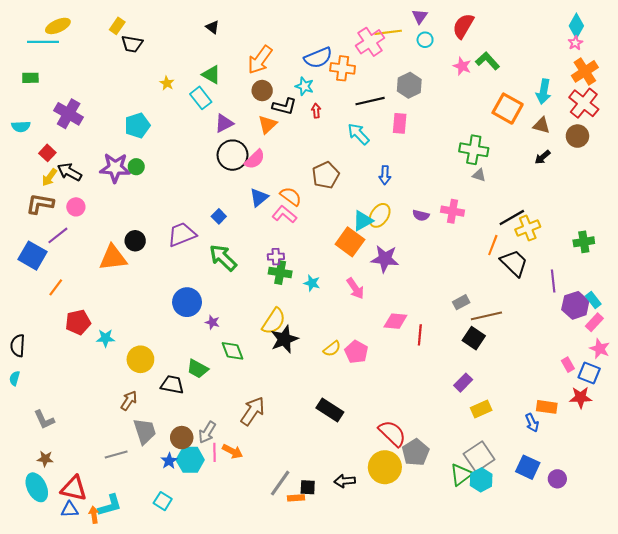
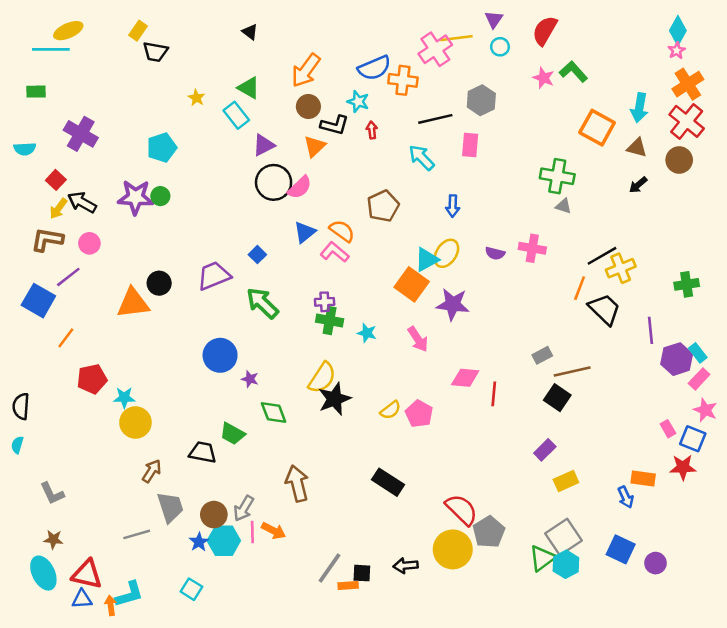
yellow circle: (140, 359) -> (135, 422), moved
brown arrow: (253, 411) -> (297, 483), turned -48

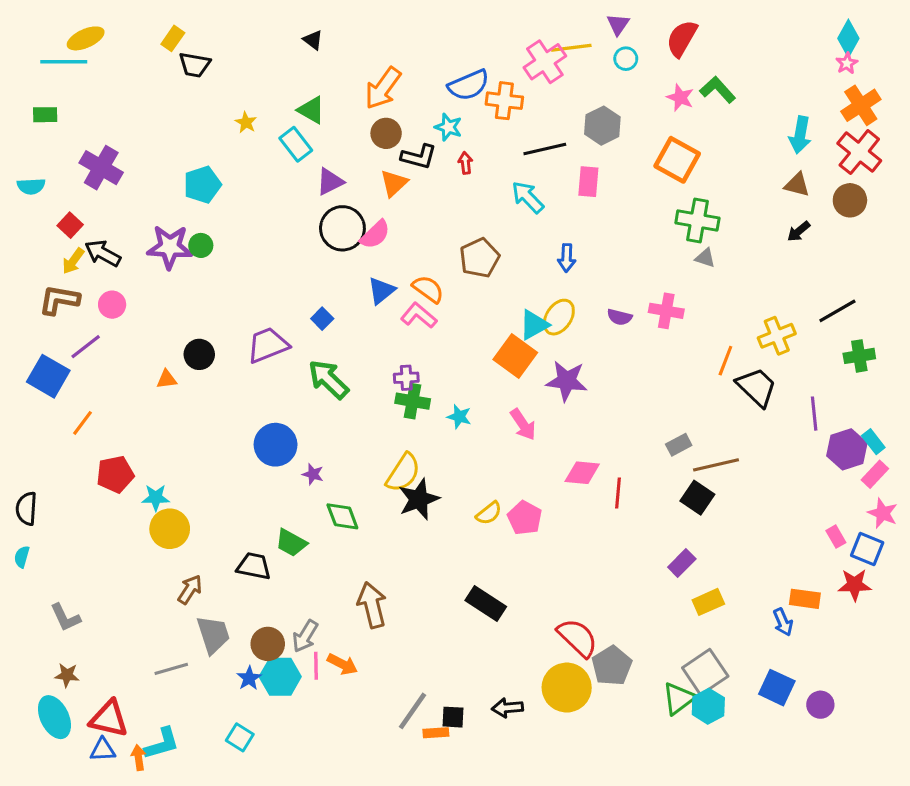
orange square: (597, 128) -> (677, 160), moved
black line: (602, 256) -> (837, 311), moved
orange triangle: (133, 303) -> (167, 379), size x0.5

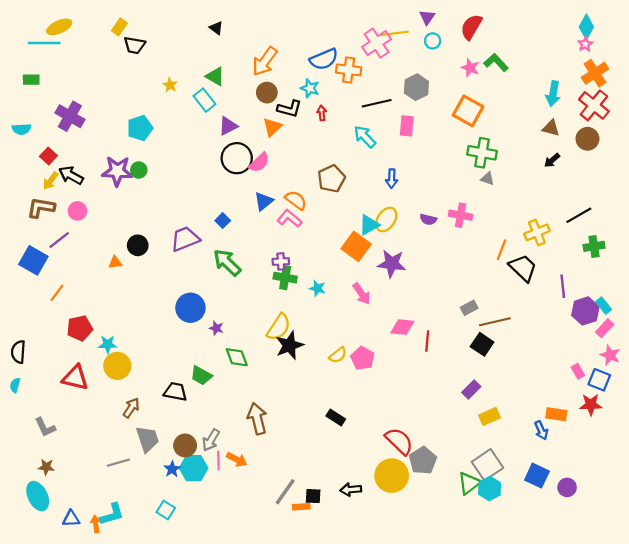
black rectangle: (486, 603) -> (336, 417), size x0.7
red triangle: (109, 719) -> (75, 378), moved

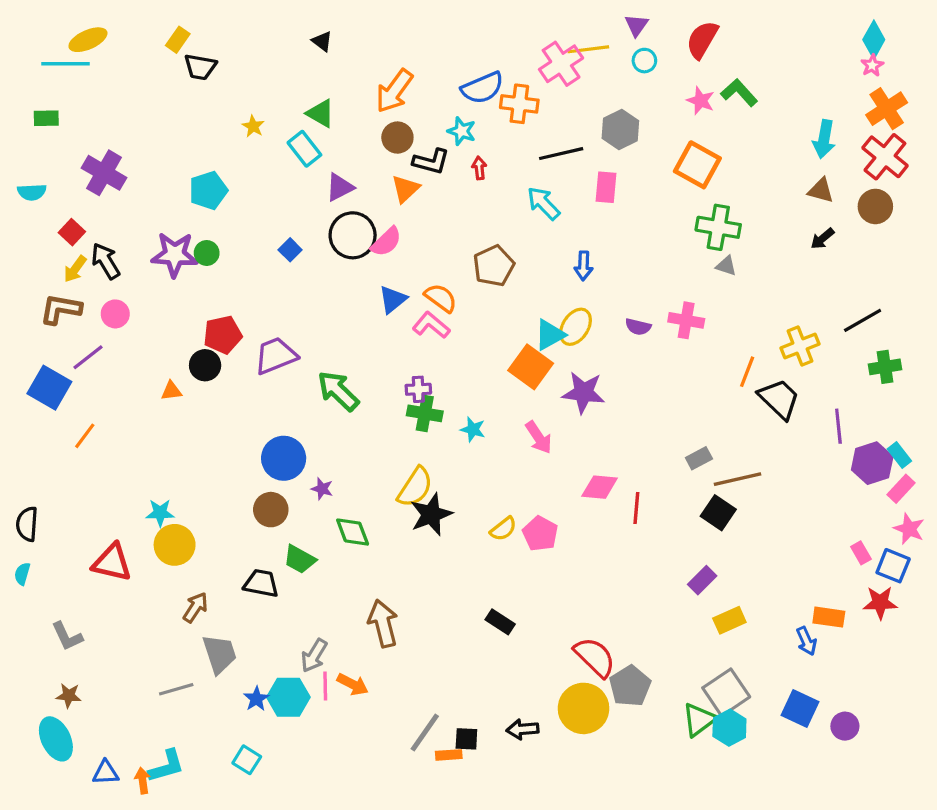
black arrow: (71, 175) -> (106, 261), turned 30
blue square: (223, 221) -> (290, 250), moved
red pentagon: (80, 328) -> (223, 335), moved
brown circle: (185, 445) -> (271, 510), moved

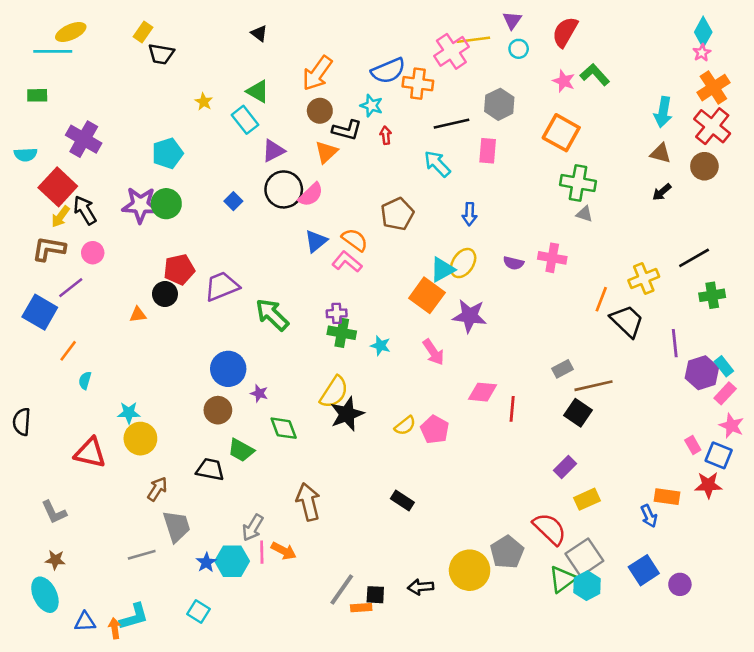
red square: (72, 232) -> (58, 187), size x1.8
green circle: (207, 253) -> (166, 204), size x1.5
cyan semicircle: (22, 574) -> (85, 380), moved
red semicircle: (595, 657) -> (550, 529), moved
blue square: (800, 708) -> (644, 570), turned 32

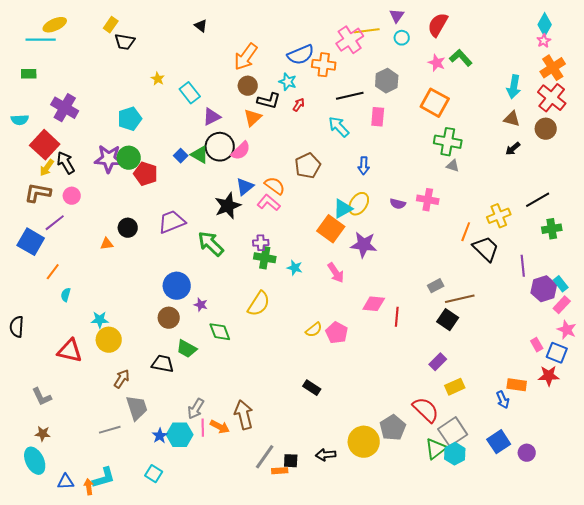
green triangle: (258, 91) -> (200, 155), moved
red arrow: (386, 135) -> (299, 105), turned 40
red pentagon: (179, 269) -> (146, 174), moved, turned 30
black star: (347, 414) -> (228, 206), moved
brown arrow: (308, 502) -> (244, 415), moved

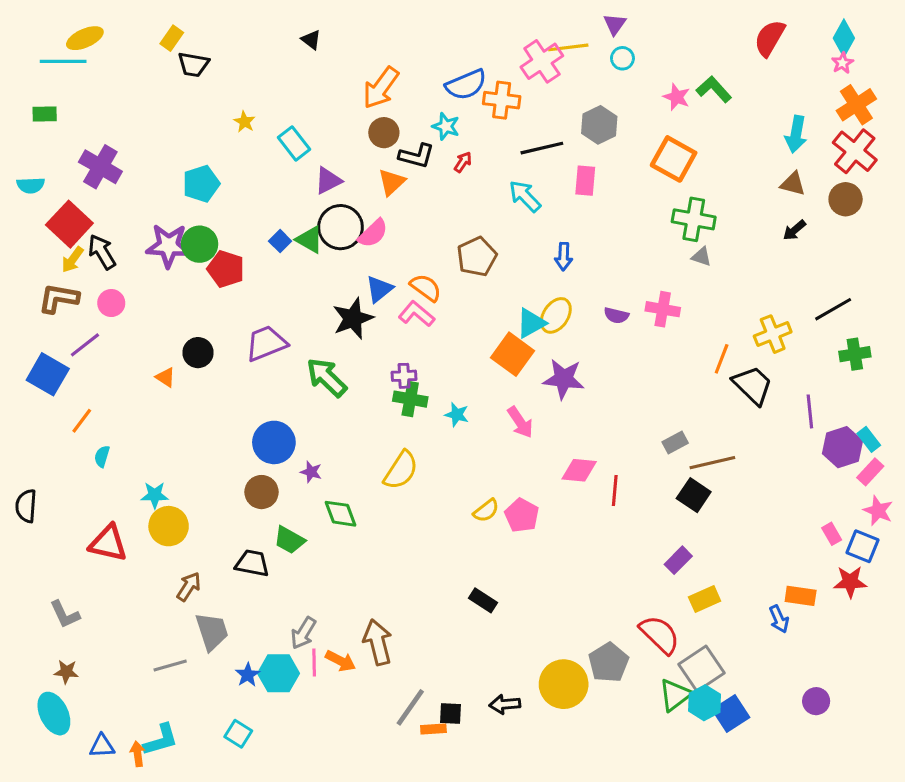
red semicircle: (438, 25) -> (770, 38), moved
orange triangle: (107, 244) -> (165, 377), turned 40
blue square: (499, 442) -> (731, 714), moved

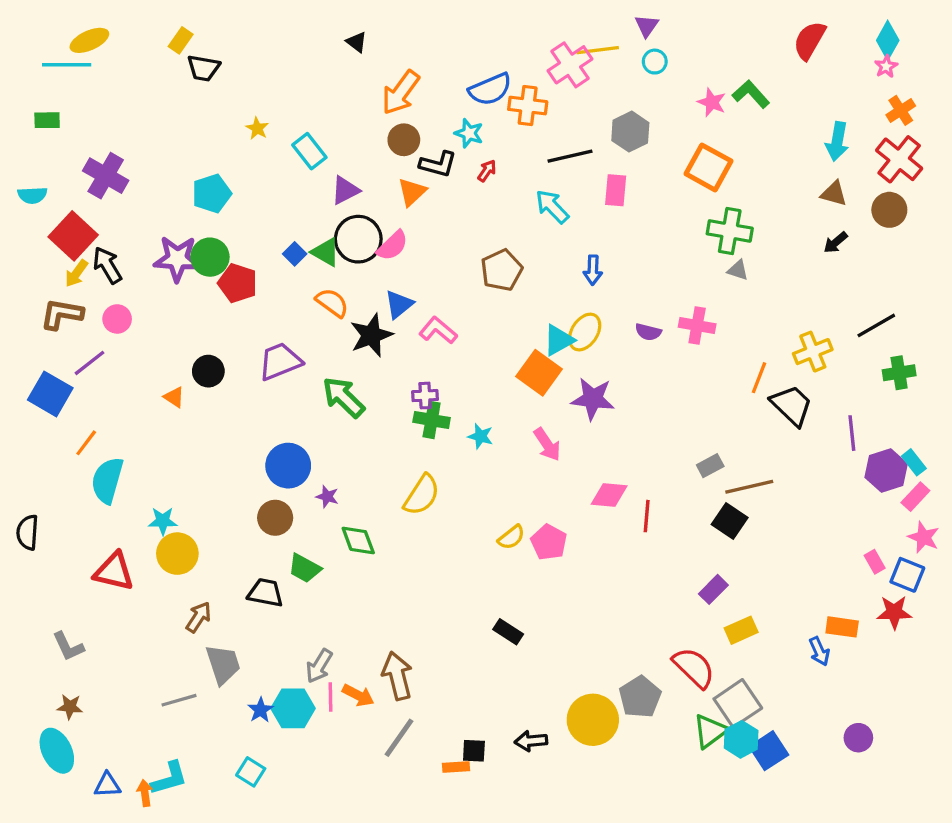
black triangle: (311, 40) -> (357, 42), moved
orange cross: (856, 105) -> (901, 110), size x0.7
orange semicircle: (426, 288) -> (332, 303), moved
cyan semicircle: (102, 456) -> (107, 480), size x2.0
gray line: (410, 707) -> (399, 738), moved

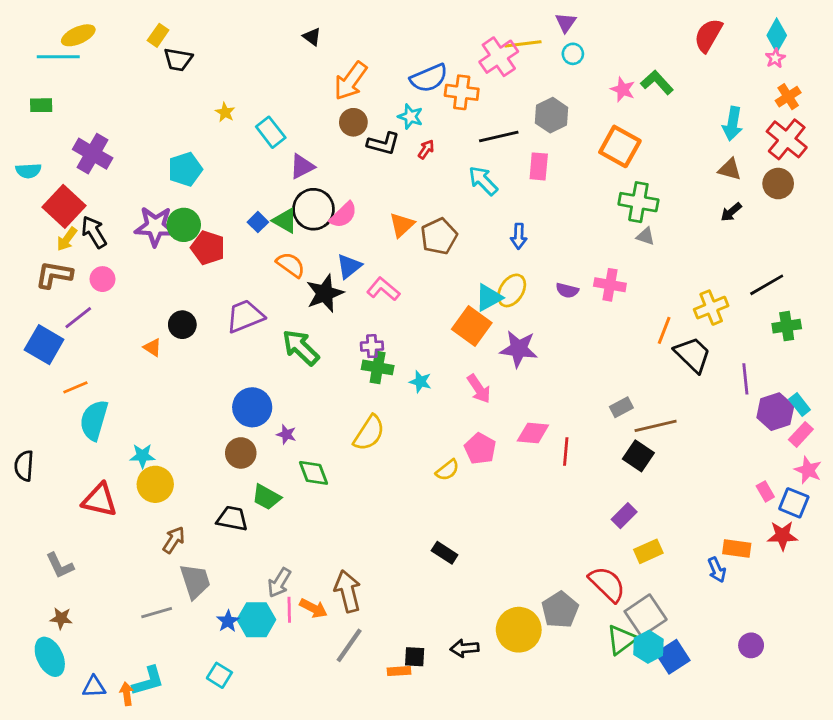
orange triangle: (412, 192) -> (402, 225), moved
orange line: (86, 443) -> (75, 387), turned 30
pink pentagon: (549, 542) -> (480, 449), moved

